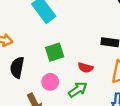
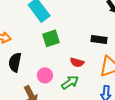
green square: (55, 52) -> (51, 38), moved

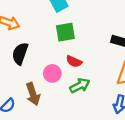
red semicircle: (77, 62) -> (74, 61), moved

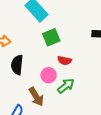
green arrow: (80, 86) -> (66, 86), moved

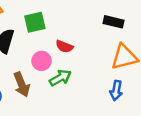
green square: (51, 37) -> (35, 22), moved

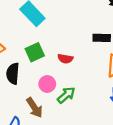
red semicircle: (64, 46) -> (65, 59), moved

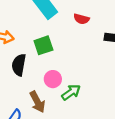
red semicircle: (65, 59) -> (81, 19), moved

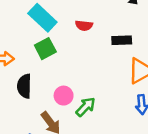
green square: (43, 45) -> (45, 49), moved

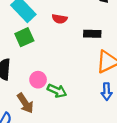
green arrow: (86, 107) -> (57, 91), turned 66

